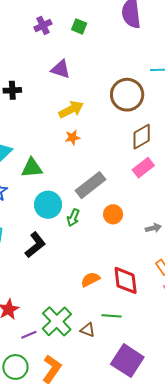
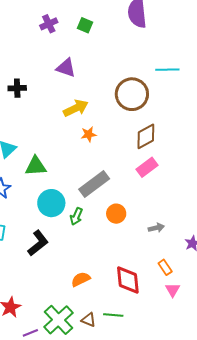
orange star: (72, 137) -> (89, 134), moved
orange semicircle: (90, 279) -> (81, 279), moved
brown triangle: (88, 330) -> (89, 320), moved

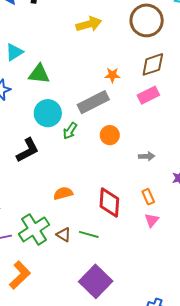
orange star: (89, 134) -> (112, 75), moved

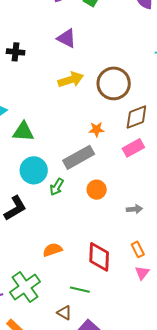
brown circle: (147, 20) -> (114, 83), moved
brown triangle: (64, 235) -> (64, 313), moved

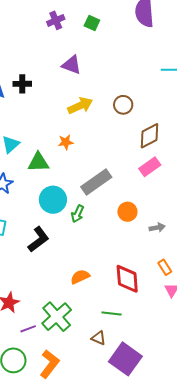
brown circle: (114, 83) -> (123, 105), size x0.6
orange star: (97, 129) -> (66, 142), moved
orange circle: (97, 190) -> (127, 212), moved

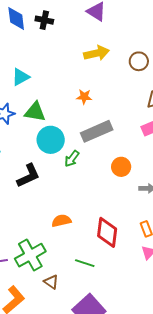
orange star: (66, 142) -> (84, 97), moved
green triangle: (38, 162) -> (35, 112), moved
brown triangle: (99, 338) -> (51, 282), moved

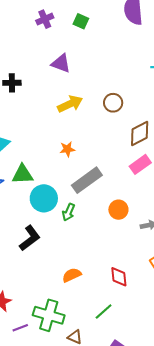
red diamond: (107, 232) -> (119, 277), size x0.7
green cross: (30, 255) -> (49, 315), turned -32
green line: (85, 263) -> (104, 311), turned -48

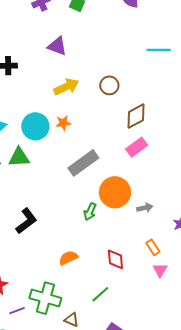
orange star: (67, 149) -> (63, 123), moved
cyan circle: (44, 198) -> (35, 126), moved
orange circle: (118, 210) -> (115, 192), size x1.6
green arrow: (69, 212) -> (90, 212), moved

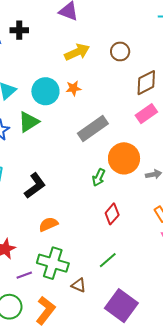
green triangle: (19, 157) -> (29, 122), turned -30
orange semicircle: (68, 258) -> (48, 224), moved
red diamond: (115, 259) -> (112, 214), moved, turned 45

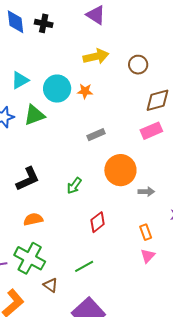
gray rectangle: (93, 129) -> (96, 135), size x0.6
green arrow: (99, 177) -> (74, 186), moved

